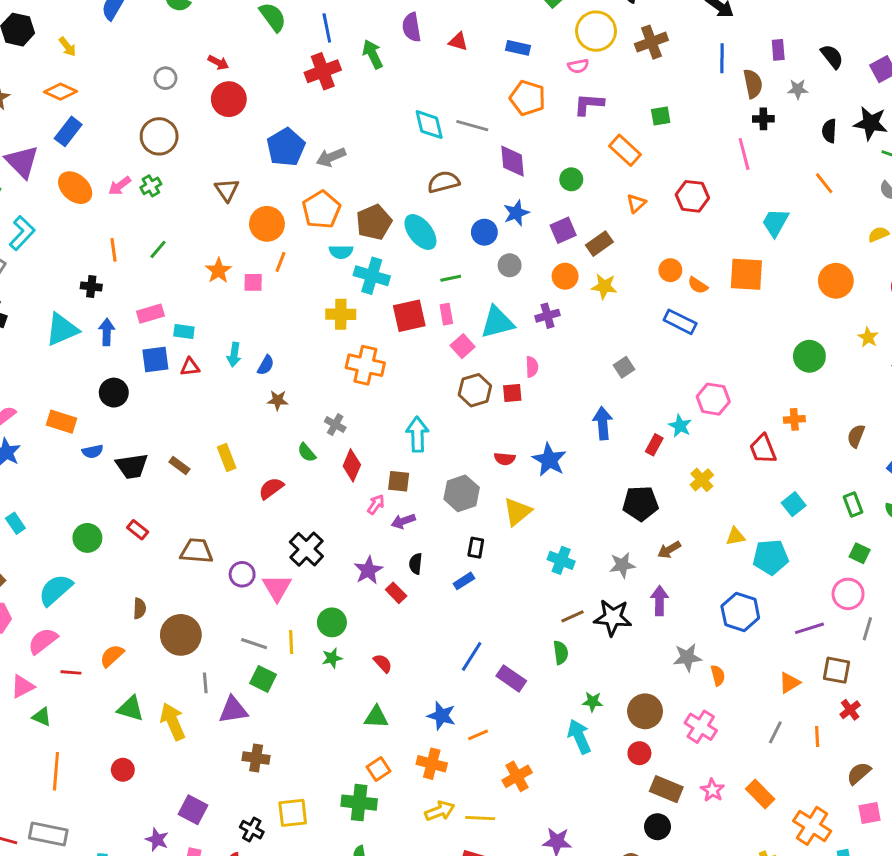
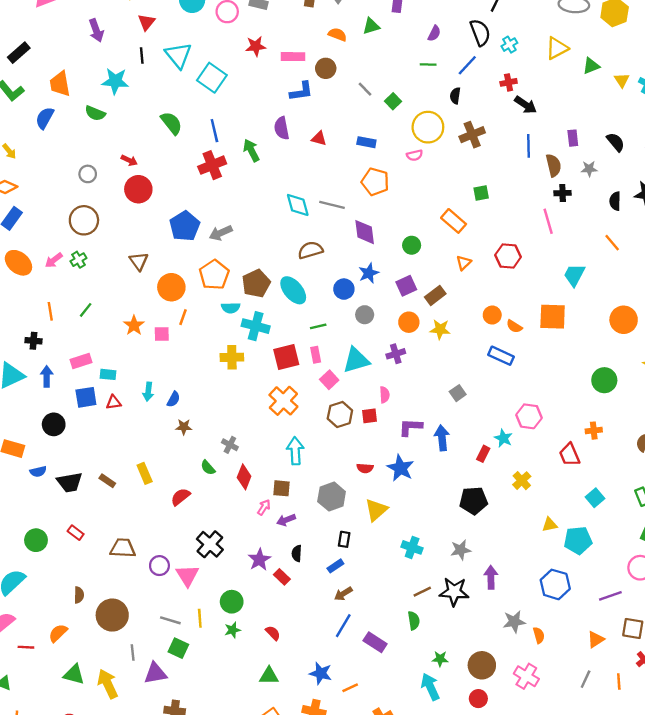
purple L-shape: (589, 104) -> (410, 427), moved
orange cross: (365, 365) -> (283, 401), moved, turned 32
brown arrow: (669, 550) -> (343, 594), moved

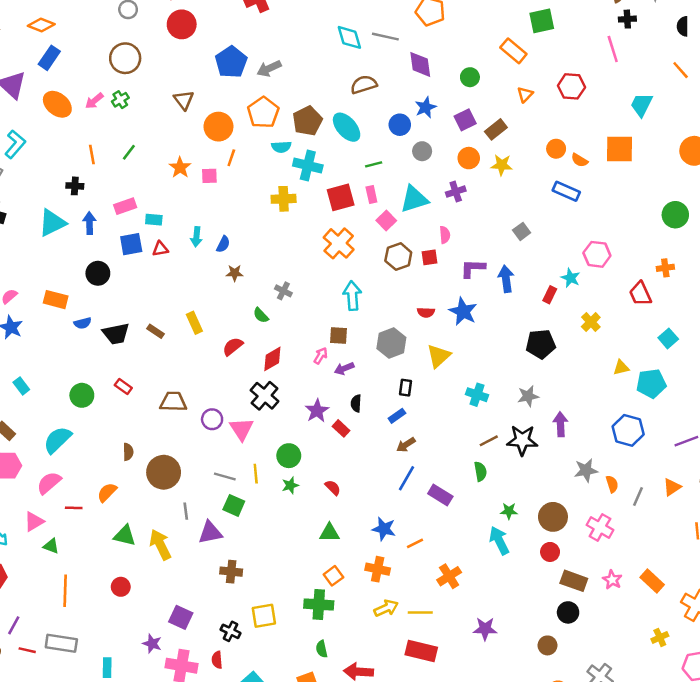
green square: (481, 193) -> (542, 21), size x1.5
red diamond: (244, 477) -> (272, 359), moved, turned 40
gray line: (586, 679) -> (638, 497), moved

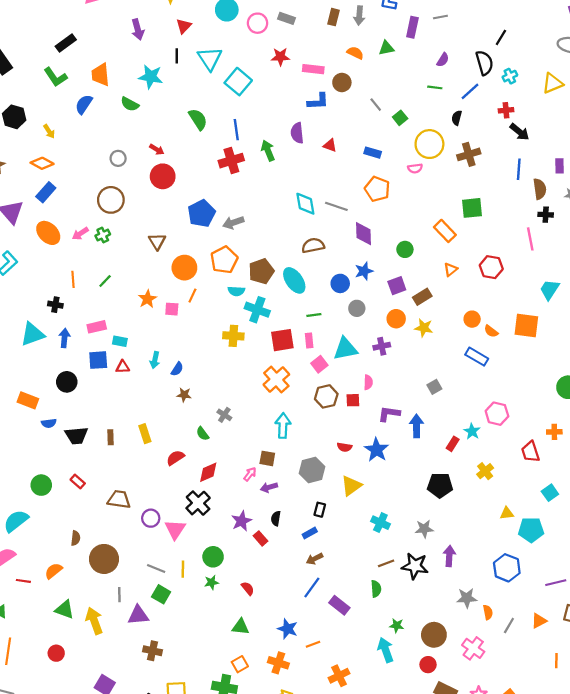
brown rectangle: (155, 331) -> (111, 437), turned 48

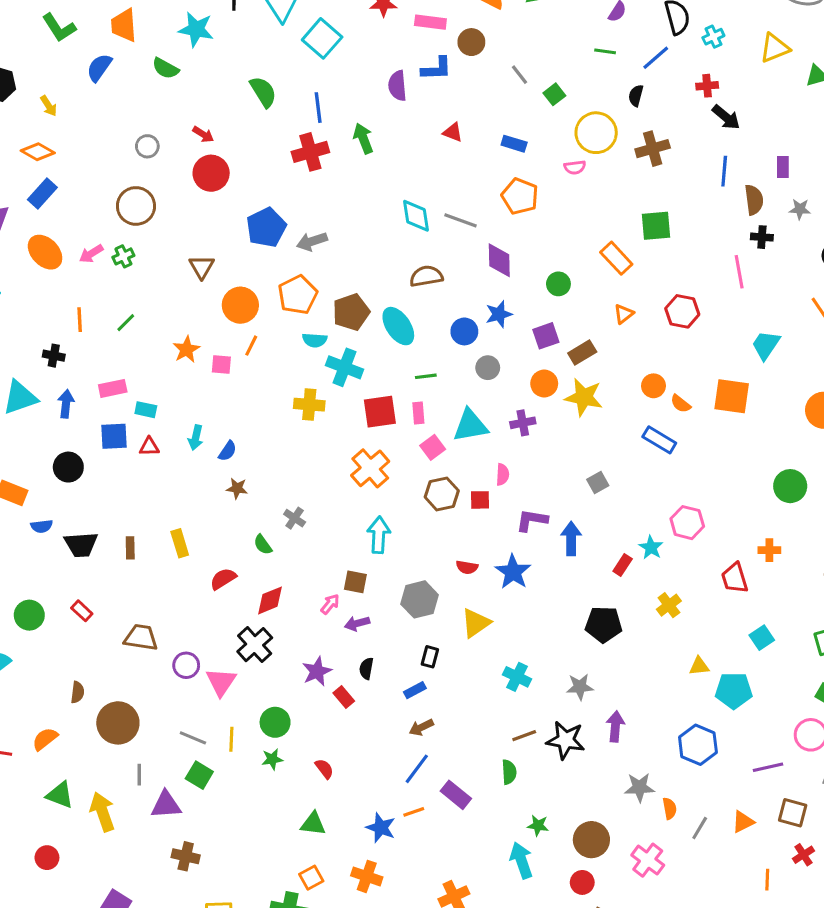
purple semicircle: (297, 133) -> (397, 86), moved
yellow star: (424, 328) -> (584, 397), size x1.4
orange line: (313, 644) -> (414, 812), moved

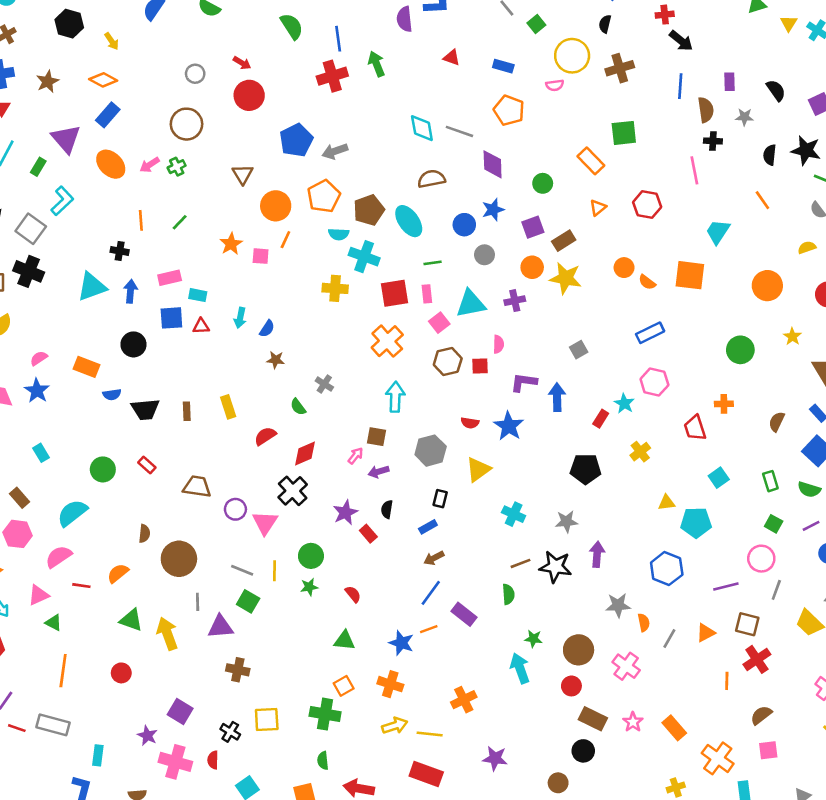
blue rectangle: (659, 440) -> (650, 333), moved, turned -56
red cross: (803, 855) -> (757, 659), size x1.5

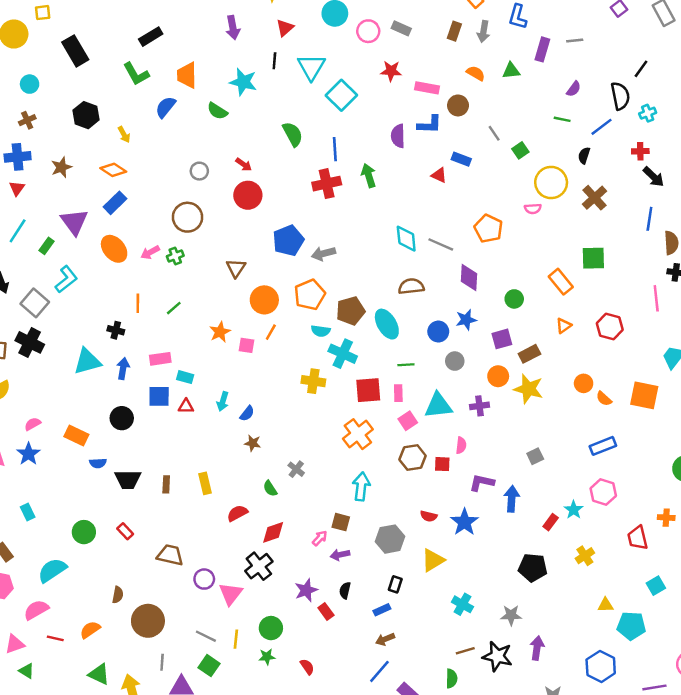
blue rectangle: (503, 66) -> (461, 159), moved
brown cross: (620, 68) -> (594, 198), turned -30

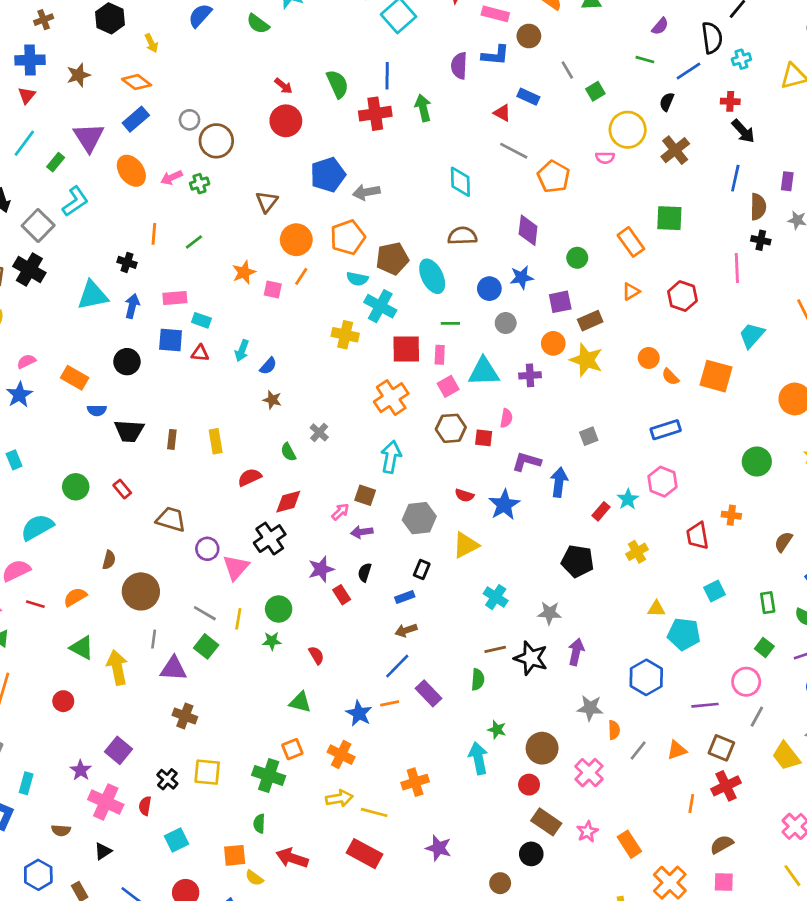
green semicircle: (293, 134) -> (337, 84), moved
gray circle: (199, 171) -> (189, 120), moved
gray line: (441, 244) -> (514, 151), moved

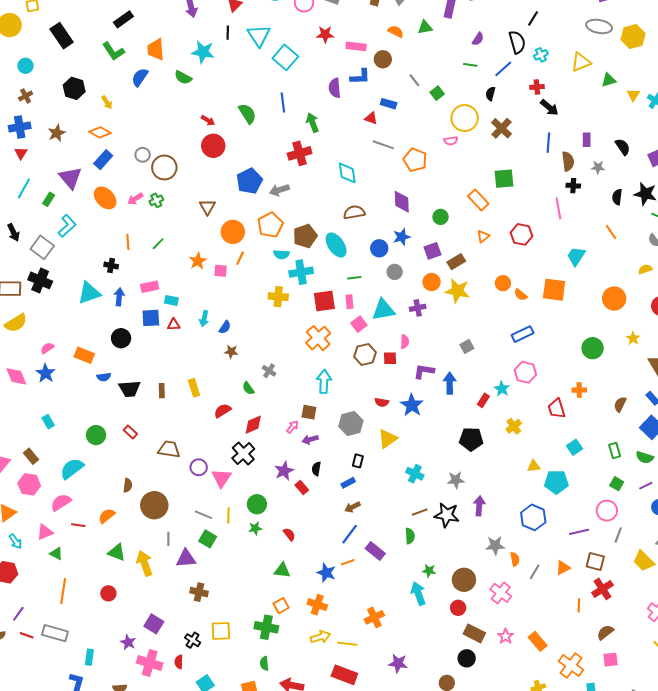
red cross: (375, 114) -> (300, 153), moved
cyan cross: (380, 306) -> (301, 272), turned -30

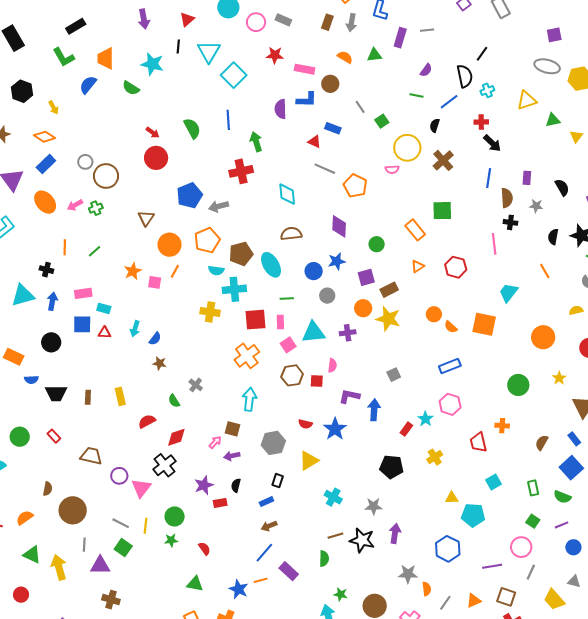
red rectangle: (302, 487) -> (220, 503), turned -64

